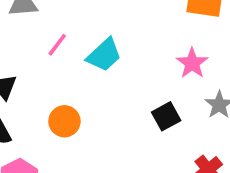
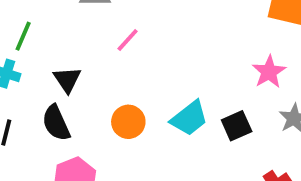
cyan trapezoid: (104, 55) -> (189, 118), moved

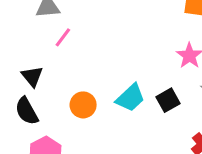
pink line: (128, 40) -> (63, 37), moved

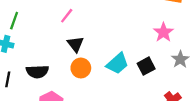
black triangle: (32, 76) -> (76, 44), moved
black semicircle: (27, 111) -> (37, 72), turned -65

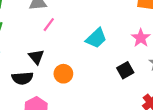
black triangle: (76, 44) -> (36, 57), moved
cyan trapezoid: (117, 63) -> (96, 38), moved

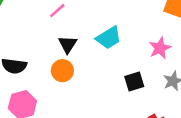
black triangle: (36, 57) -> (68, 44), moved

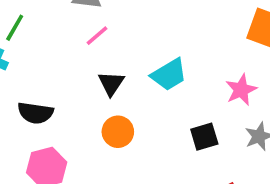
orange circle: (62, 71) -> (118, 132), moved

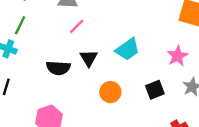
black semicircle: (35, 113) -> (58, 68), moved
orange circle: (118, 132) -> (110, 92), moved

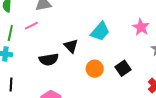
pink line: (77, 26) -> (31, 26), moved, turned 32
black square: (155, 90) -> (123, 68), moved

